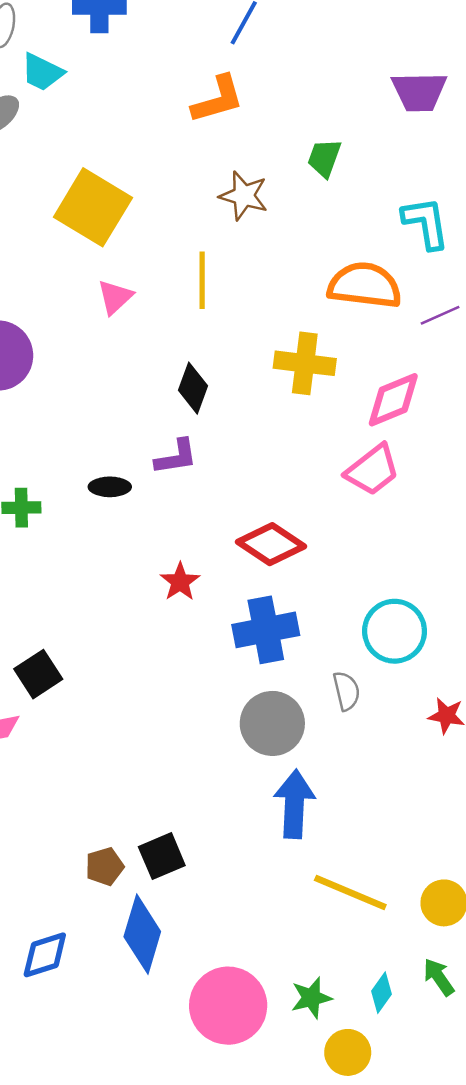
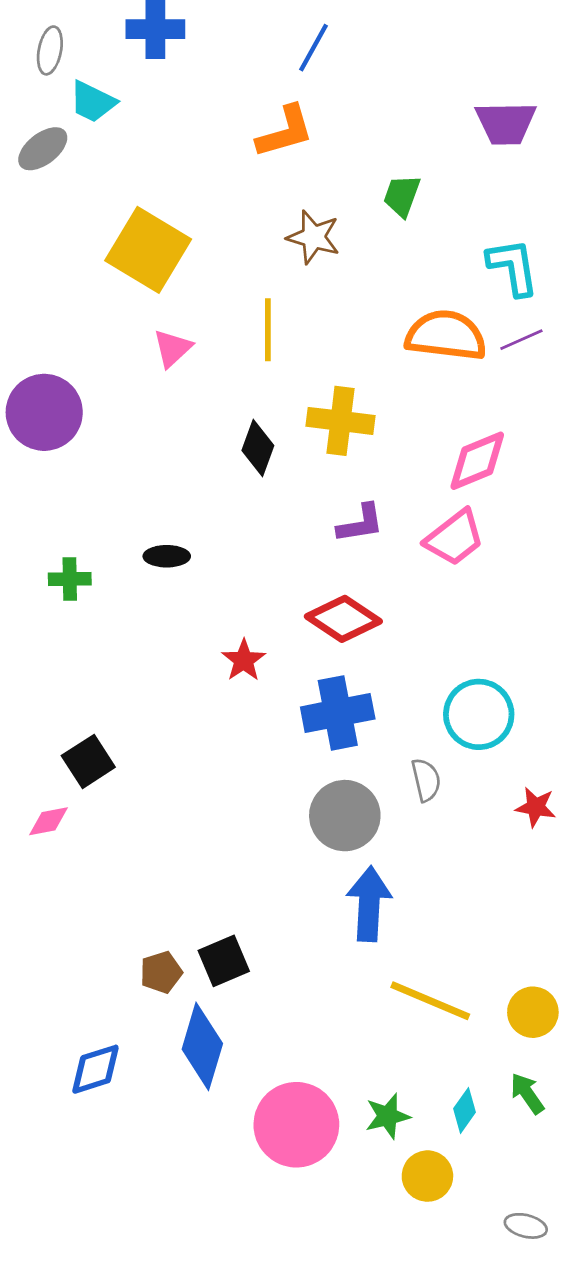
purple line: (440, 315) -> (521, 340), moved
yellow cross: (305, 363) -> (341, 421), moved
purple L-shape: (176, 457) -> (360, 523), moved

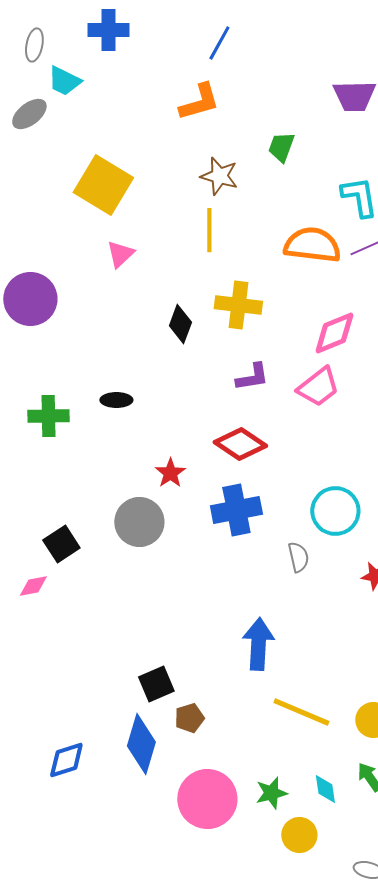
yellow line: (268, 330) -> (209, 230), moved
green cross: (70, 579) -> (48, 416), size x1.4
gray circle: (345, 816) -> (139, 522), moved
brown pentagon: (161, 972) -> (189, 718), moved
cyan diamond: (464, 1110) -> (325, 789), turned -44

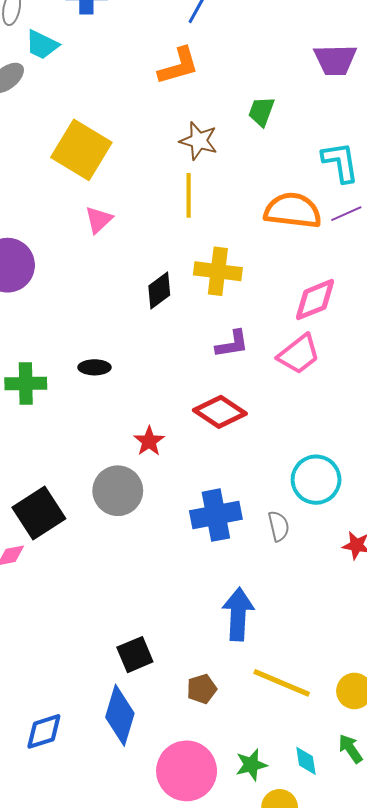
black diamond: (180, 324) -> (159, 290), turned 33
blue cross: (236, 510) -> (216, 515), moved
black square: (61, 544) -> (39, 513), size x1.4
brown pentagon: (189, 718) -> (202, 689), moved

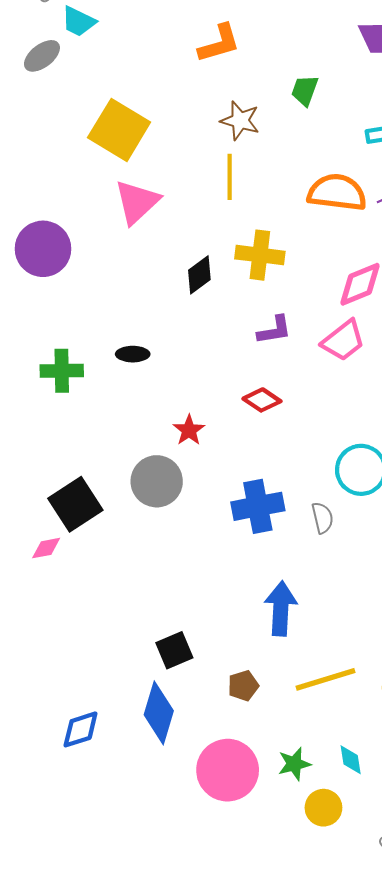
pink triangle: (99, 220) -> (137, 202), size x1.6
red diamond: (220, 412) -> (262, 400), size x0.7
yellow line: (282, 683) -> (326, 679), turned -40

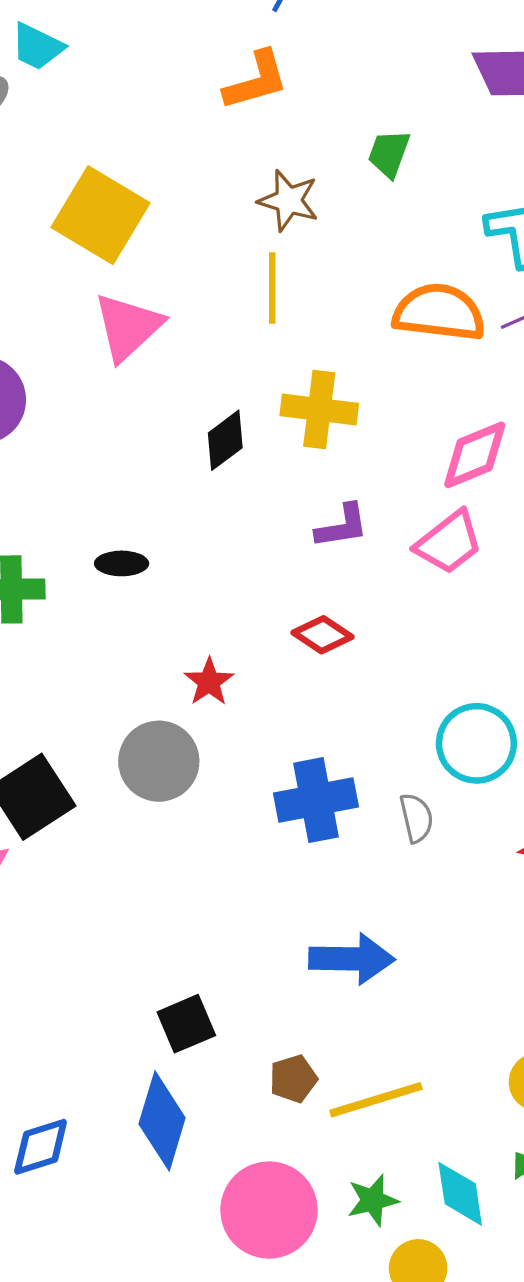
blue arrow: (281, 609) -> (352, 959), turned 88
yellow line: (326, 679) -> (376, 1100), moved
cyan diamond: (351, 760) -> (460, 1194), size x1.4

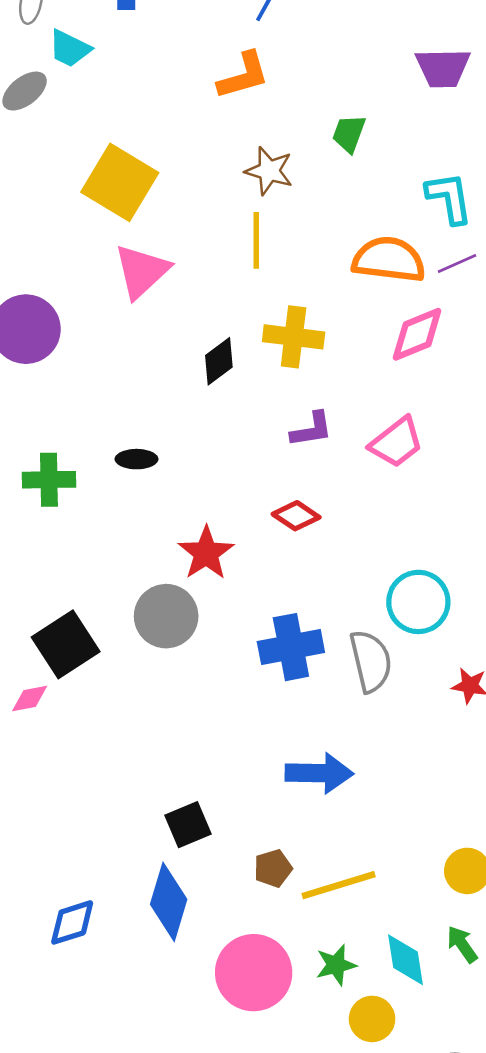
pink diamond: (475, 455) -> (417, 334), moved
red star: (209, 682) -> (206, 553), size x1.4
gray semicircle: (416, 818) -> (371, 661), size x1.6

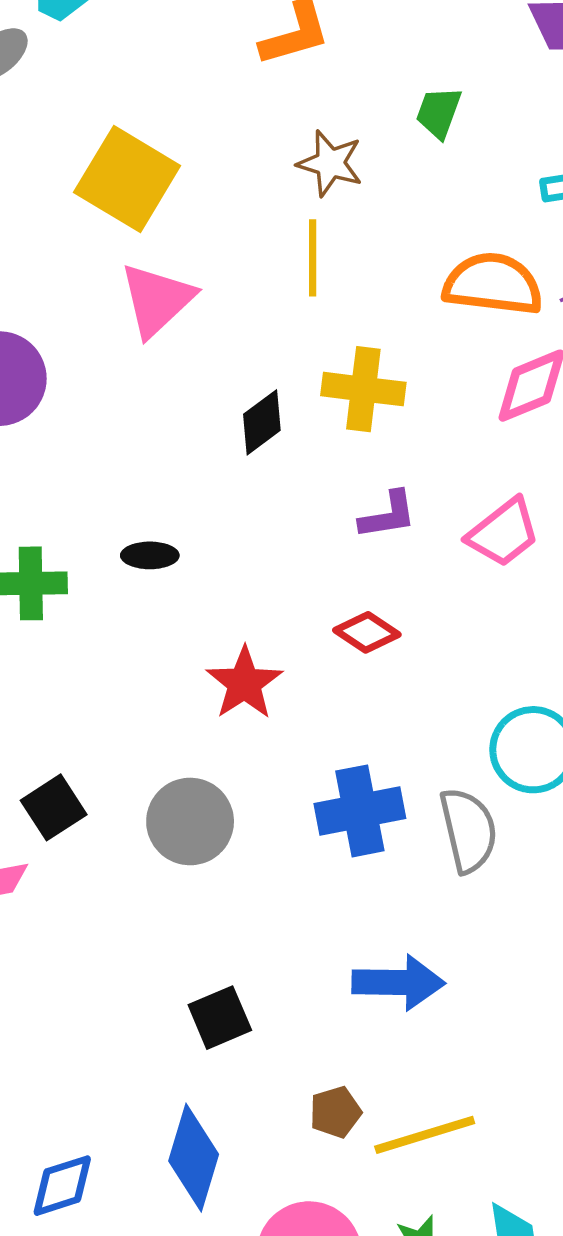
gray circle: (166, 616) -> (190, 821), moved
black square: (66, 644) -> (54, 807), size x0.7
black square: (188, 825) -> (220, 1018), moved

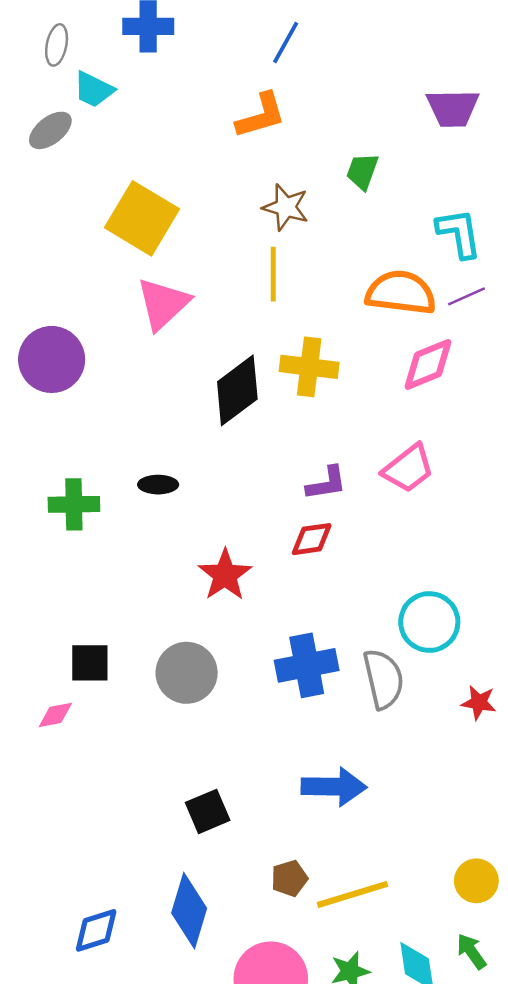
black diamond: (262, 422) -> (237, 390), size x1.5
purple L-shape: (388, 515) -> (327, 483), moved
red diamond: (367, 632) -> (312, 539), turned -42
black square: (54, 807) -> (90, 663), turned 33

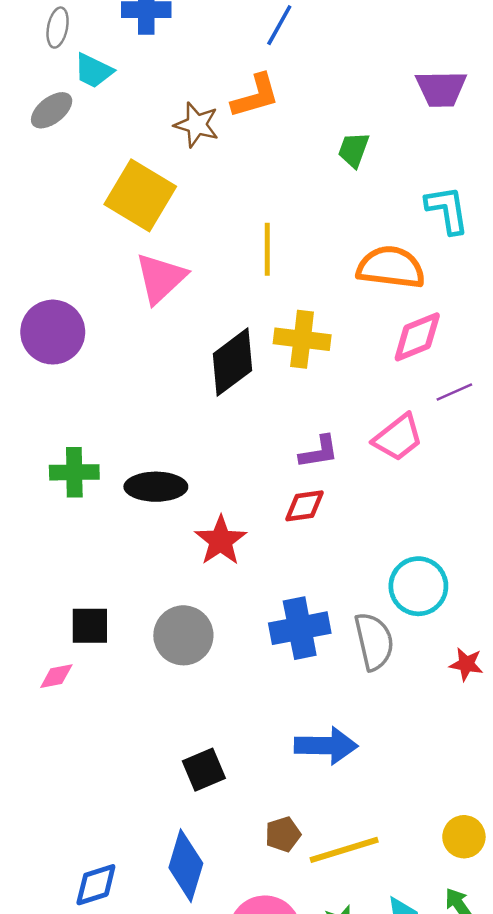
brown star: (286, 207) -> (197, 125), moved
purple line: (466, 296) -> (454, 392), moved
black ellipse: (158, 485) -> (156, 487), moved, size x1.6

